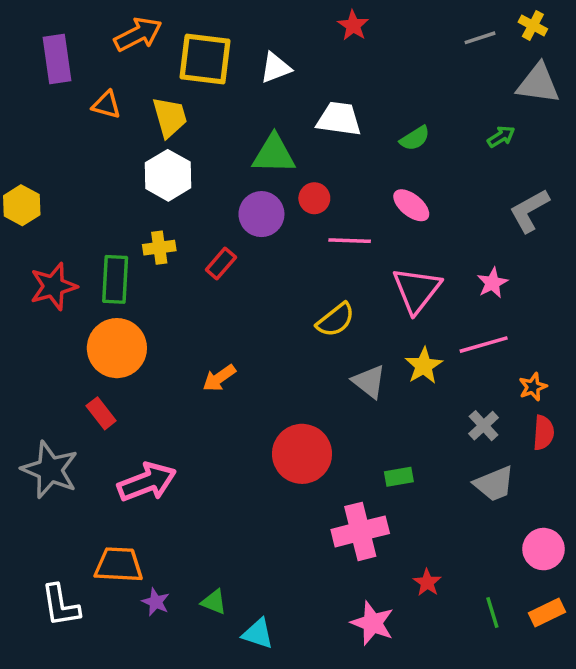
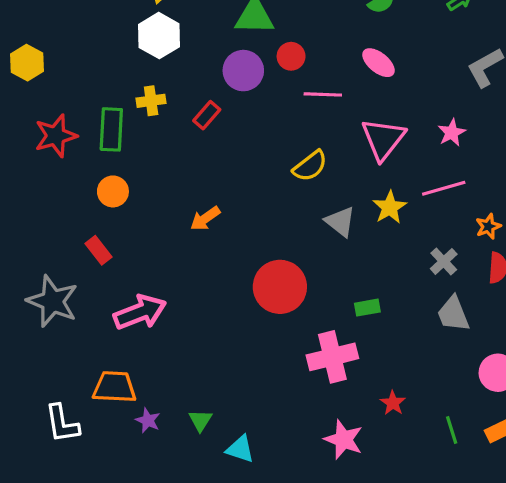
orange circle: (117, 348) -> (113, 191), size x0.6
gray trapezoid: (494, 484) -> (453, 314), turned 90
green triangle: (214, 602) -> (200, 420), turned 40

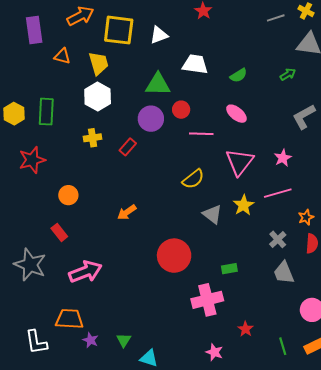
green rectangle: (111, 129) -> (46, 112), moved
pink star: (344, 440) -> (214, 352), size x0.7

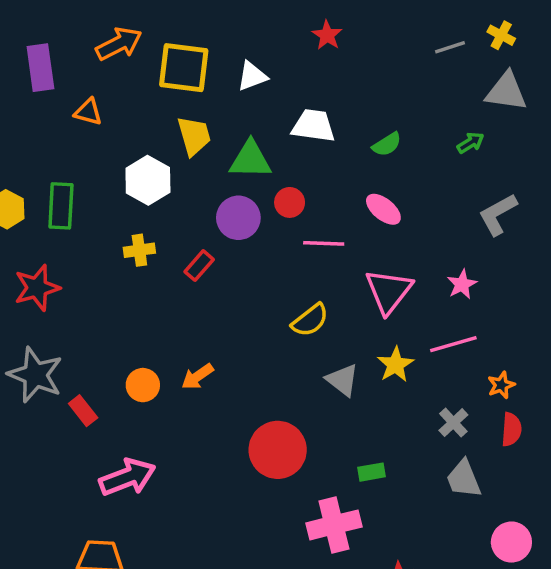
yellow trapezoid: (99, 63) -> (194, 136), moved
orange circle: (68, 195) -> (143, 385), moved
gray star: (30, 265) -> (35, 375), moved

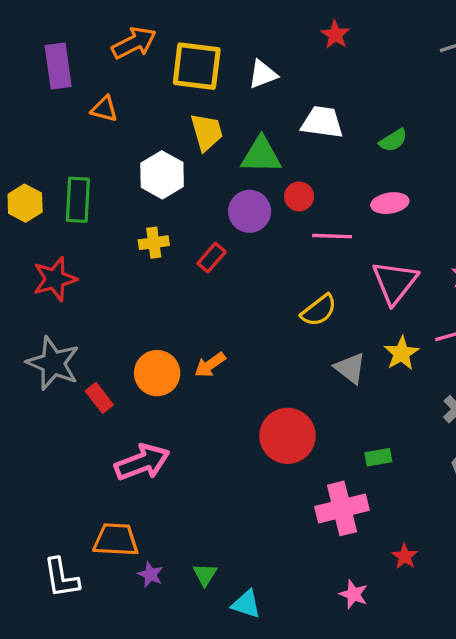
pink ellipse: (383, 209) -> (390, 203), turned -48
orange circle: (143, 385) -> (157, 373), size x1.4

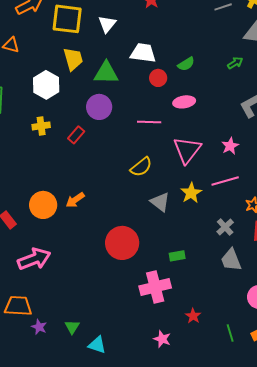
white triangle: (263, 74) -> (107, 24), turned -30
red circle: (299, 196) -> (158, 78), moved

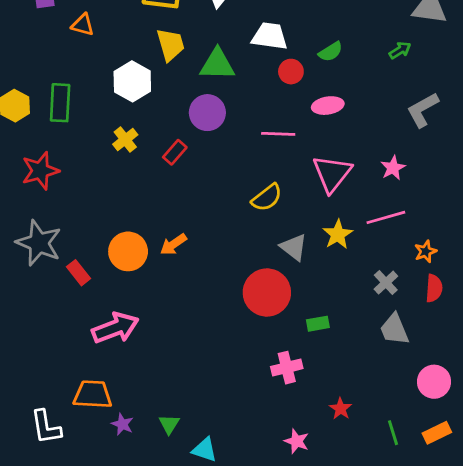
yellow cross: (41, 126) -> (125, 140), turned -30
red circle: (122, 243) -> (267, 292), moved
pink cross: (155, 287) -> (287, 368), size x0.7

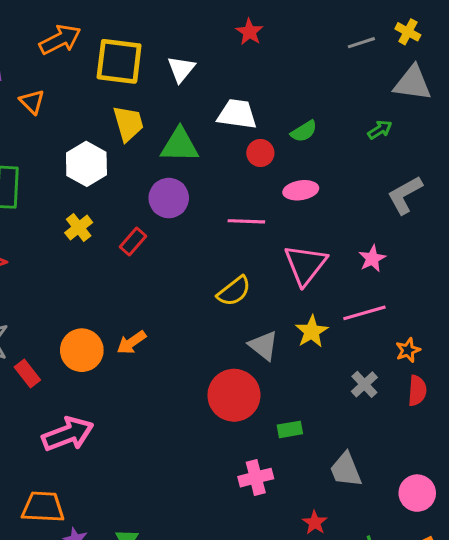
orange triangle: (83, 25) -> (32, 102), turned 30
gray trapezoid: (394, 329) -> (346, 470), moved

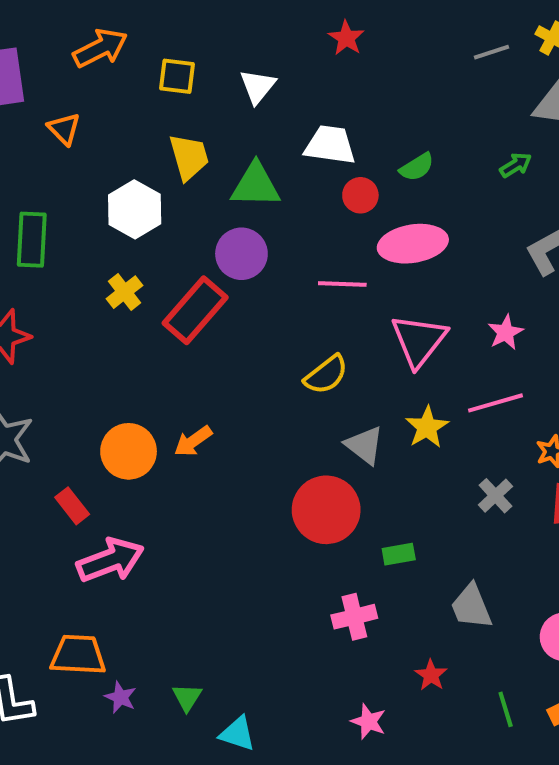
yellow square: (119, 61) -> (177, 76), size x0.6
pink ellipse: (301, 190) -> (413, 244), size x1.5
red rectangle: (133, 241) -> (195, 310), size x1.8
red rectangle: (27, 373) -> (72, 506), moved

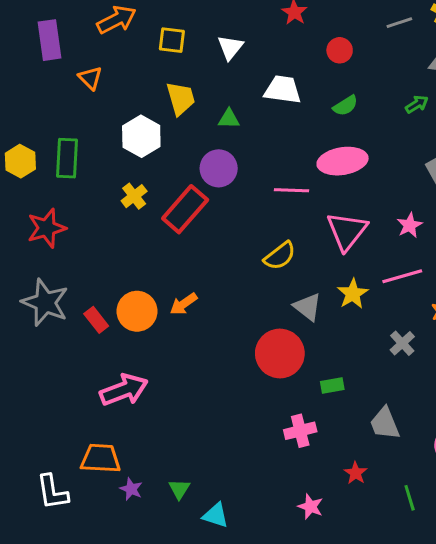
green triangle: (256, 185) -> (229, 119), size x0.6
red circle: (360, 195) -> (340, 50), moved
red rectangle: (72, 506) -> (96, 320), moved

